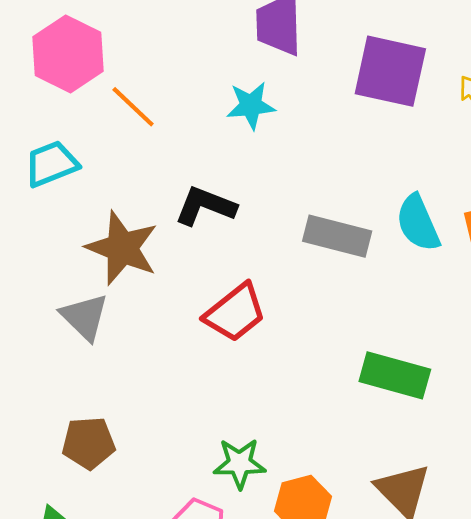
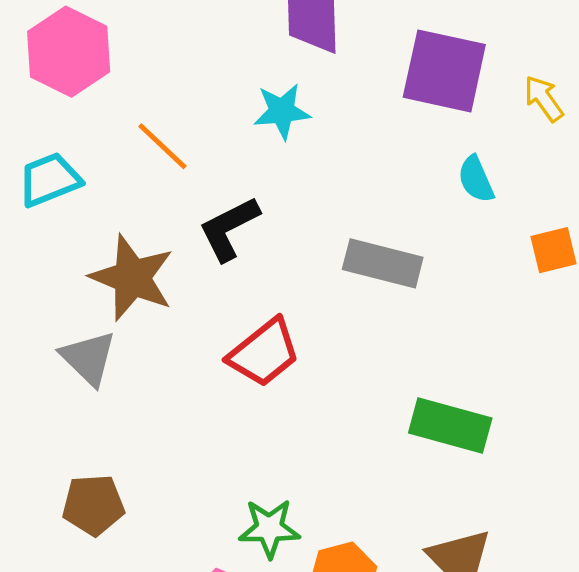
orange line: (133, 107) -> (162, 146), moved
black L-shape: (205, 206) -> (229, 229), turned -48
cyan semicircle: (418, 223) -> (476, 179), moved, size x0.7

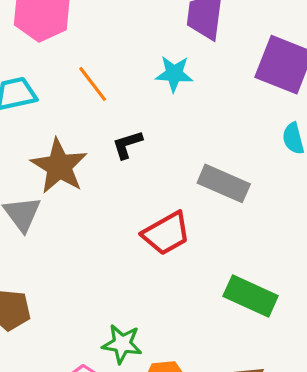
black L-shape: (229, 229) -> (127, 145), size x0.7
red trapezoid: (264, 353) -> (166, 233), moved

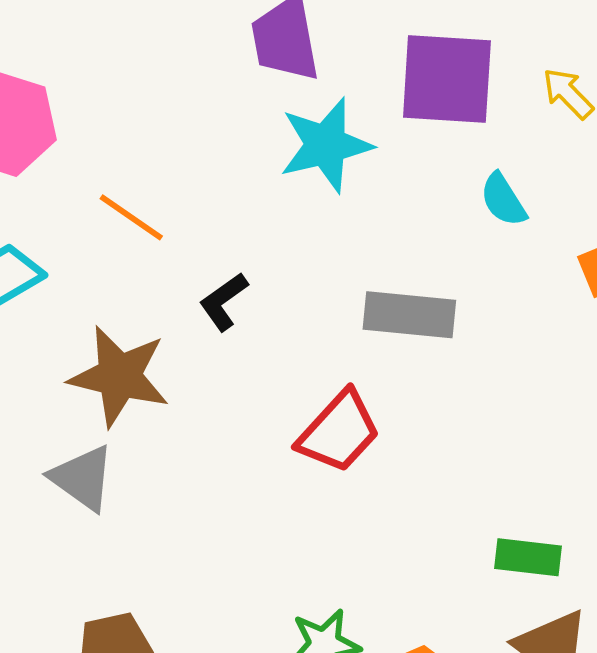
cyan star: (174, 74) -> (326, 145), moved, size x1.4
green rectangle: (251, 296) -> (528, 557), moved, size x0.7

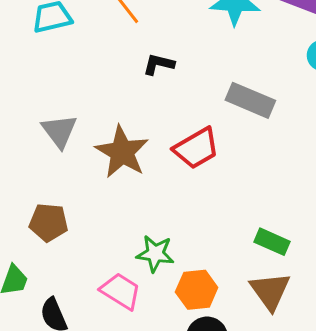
black L-shape: (224, 302) -> (159, 64), turned 32
brown star: (119, 376) -> (122, 152), moved

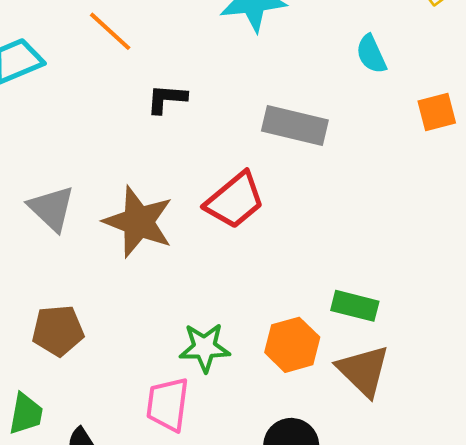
orange hexagon: (197, 290) -> (292, 345), moved
pink trapezoid: (121, 291) -> (168, 404), turned -105

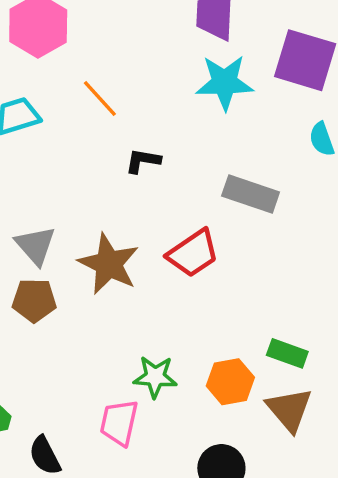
brown pentagon: (58, 331) -> (34, 300), moved

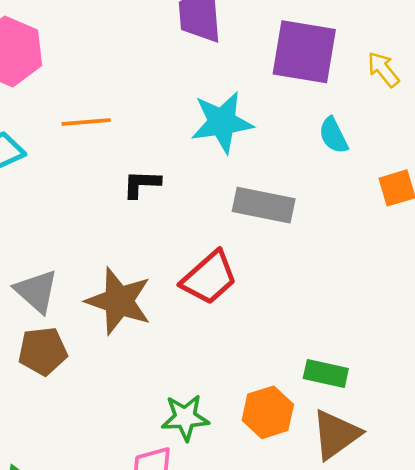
cyan star: (225, 82) -> (222, 122), moved
orange line: (100, 98) -> (86, 122), turned -45
brown triangle: (289, 410) -> (336, 434), turned 42

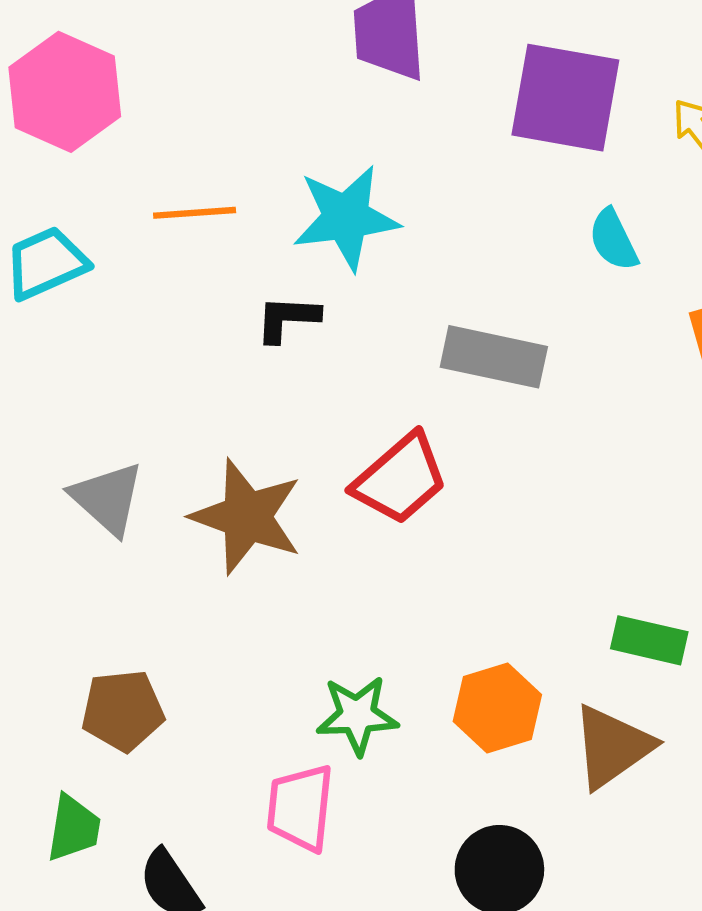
cyan star: (222, 122) -> (346, 218), moved
brown pentagon: (43, 351) -> (123, 711), moved
green rectangle: (326, 374) -> (649, 640), moved

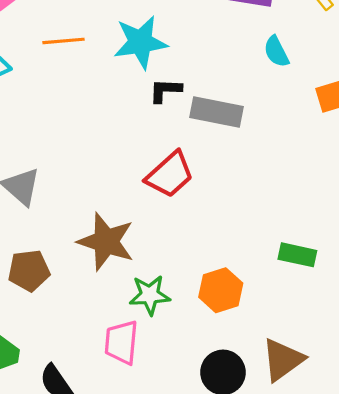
black L-shape: (287, 319) -> (165, 90), moved
brown star: (247, 517) -> (106, 242), moved
brown pentagon: (123, 711) -> (29, 270), moved
brown triangle: (612, 747) -> (283, 360), moved

